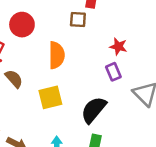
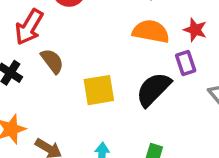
orange semicircle: (57, 55) -> (151, 31), moved, turned -84
black semicircle: (94, 110) -> (153, 89), moved

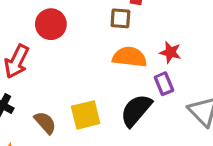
brown semicircle: (52, 61) -> (45, 123), moved

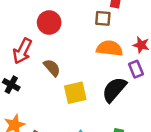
brown semicircle: (45, 123) -> (52, 68), moved

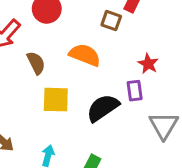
orange semicircle: (110, 48) -> (85, 55), moved

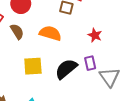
brown semicircle: (36, 63) -> (17, 32), moved
purple rectangle: (135, 91) -> (90, 63), moved

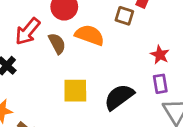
orange semicircle: (50, 33) -> (90, 35), moved
purple rectangle: (90, 63) -> (160, 84), moved

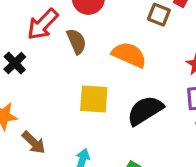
orange semicircle: (90, 35) -> (129, 55), moved

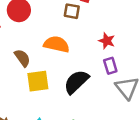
brown semicircle: (76, 41) -> (22, 58), moved

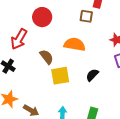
black semicircle: (76, 82) -> (92, 75), size x0.6

